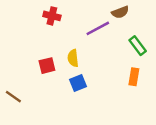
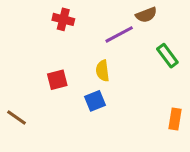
yellow semicircle: (73, 58) -> (103, 71), moved
orange rectangle: (134, 77) -> (175, 119), moved

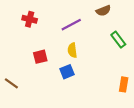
red cross: (63, 19) -> (30, 19), moved
purple line: (119, 34) -> (71, 25), moved

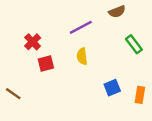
red cross: (30, 19) -> (33, 42), moved, turned 32
blue square: (67, 72) -> (112, 88), moved

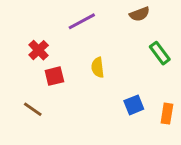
purple line: (81, 27) -> (82, 21), moved
brown line: (13, 94) -> (33, 109), moved

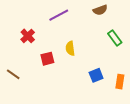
red square: (54, 76) -> (47, 59), moved
brown line: (33, 109) -> (13, 74), moved

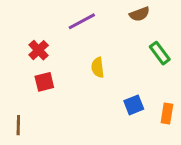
red square: (47, 59) -> (44, 82), moved
brown line: (13, 74) -> (18, 125), moved, turned 56

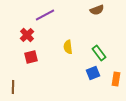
purple line: (82, 21) -> (45, 15), moved
green rectangle: (160, 53) -> (99, 53), moved

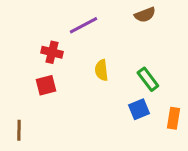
purple line: (45, 15) -> (83, 25), moved
red cross: (27, 35) -> (52, 52), moved, turned -32

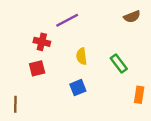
brown semicircle: (145, 15) -> (132, 17), moved
blue square: (139, 109) -> (78, 88), moved

